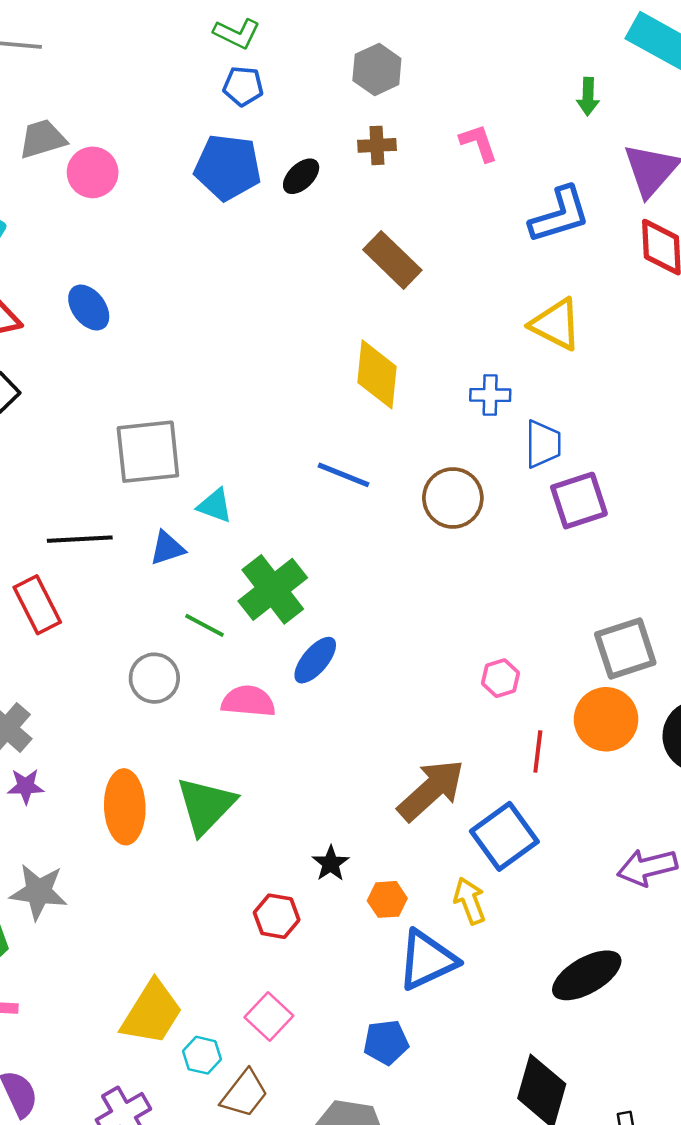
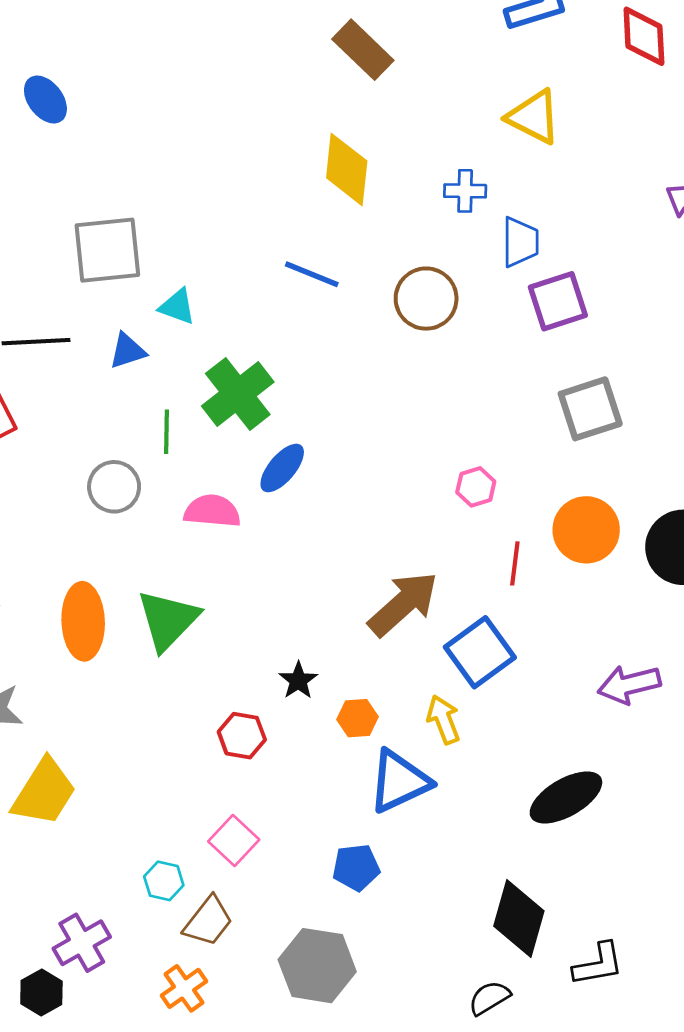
green line: (205, 625) -> (167, 432), turned 63
gray square: (625, 649) -> (590, 409), moved
yellow trapezoid: (152, 1013) -> (44, 792), moved

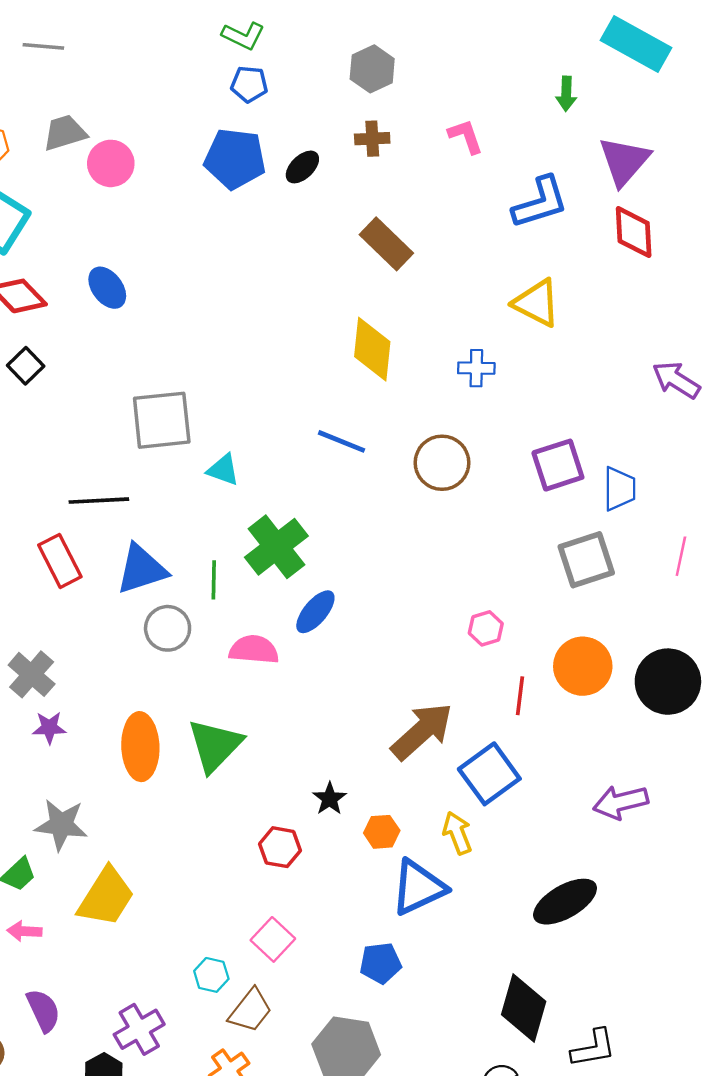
blue trapezoid: (520, 242) -> (619, 489), moved
blue triangle: (128, 351) -> (142, 569), moved, size x1.6

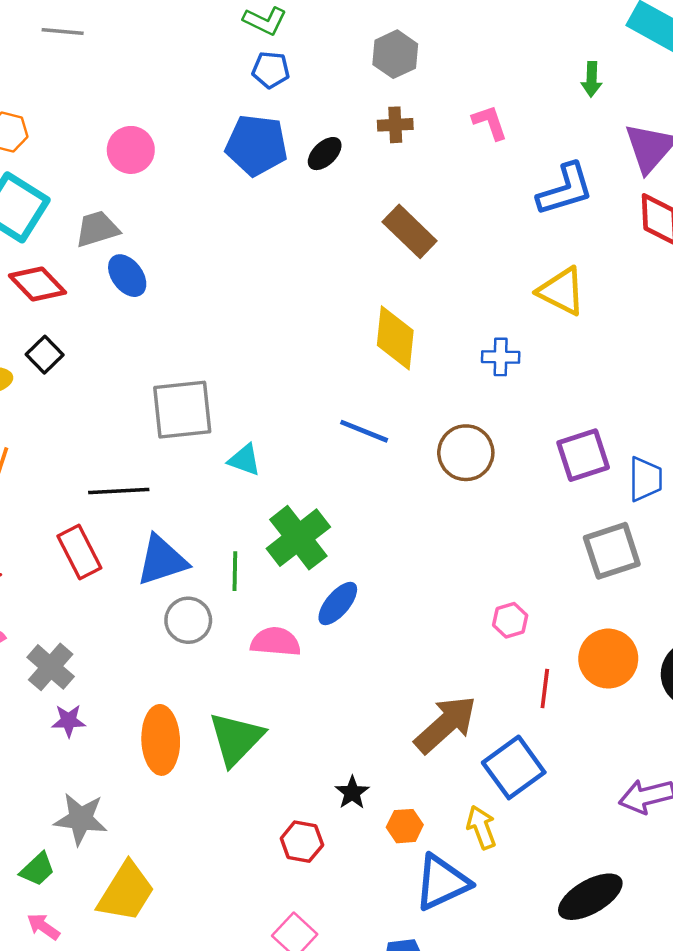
gray trapezoid: (65, 133) -> (97, 229), moved
pink arrow: (24, 931) -> (43, 927), turned 32

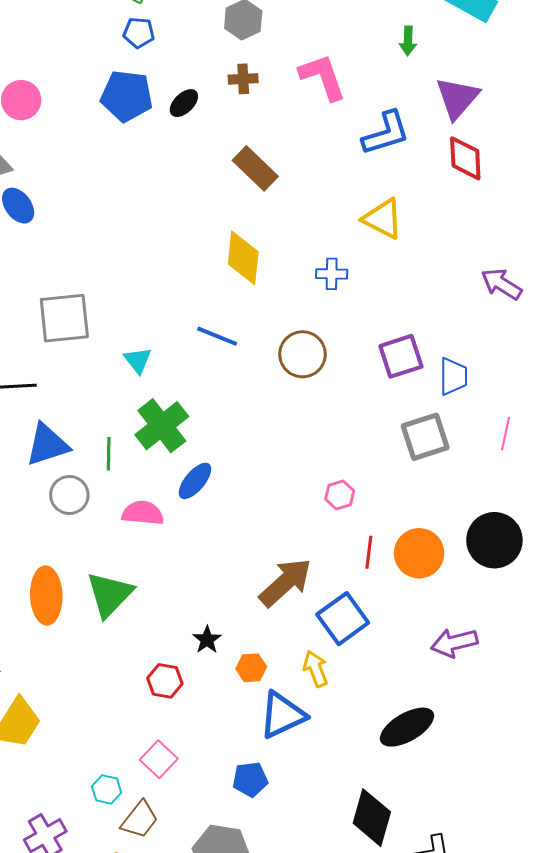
pink L-shape: (490, 122) -> (323, 77), size x1.6
cyan triangle: (244, 460) -> (138, 360), moved, turned 32
orange circle: (608, 659) -> (419, 553), moved

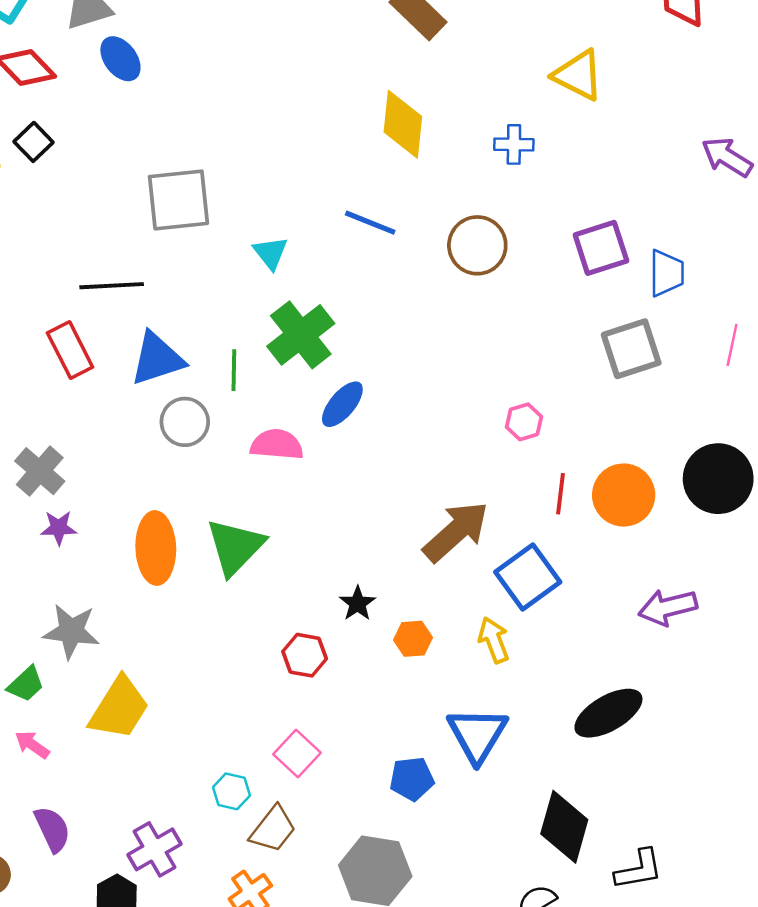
blue triangle: (282, 715) -> (477, 735), moved, turned -34

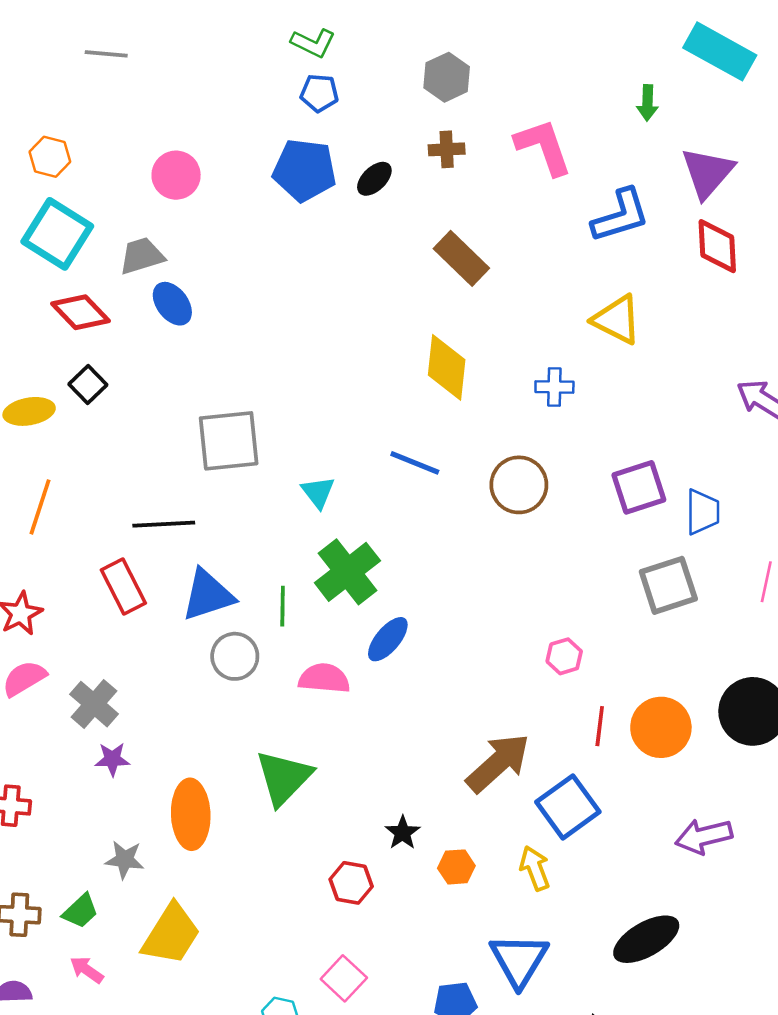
orange ellipse: (156, 548) -> (191, 814), moved
gray star: (71, 631) -> (125, 860), size x0.7

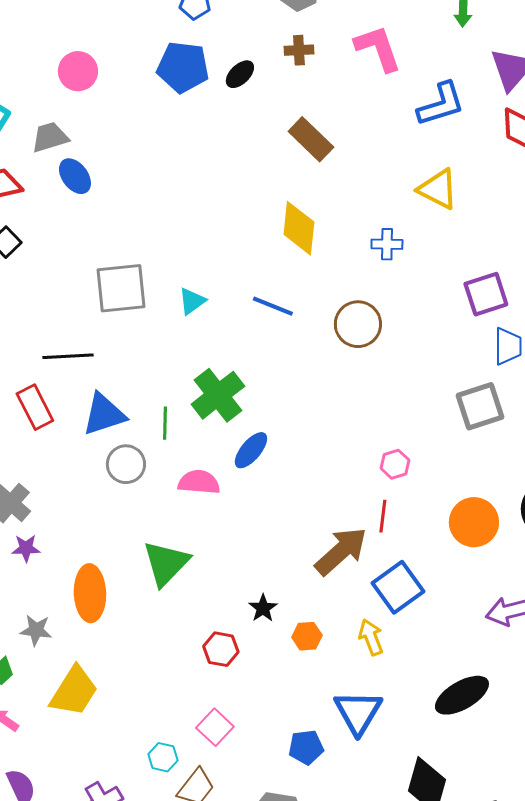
purple square: (639, 487) -> (486, 294), moved
cyan triangle: (318, 492) -> (192, 301), moved, turned 32
red line: (600, 726) -> (383, 516), moved

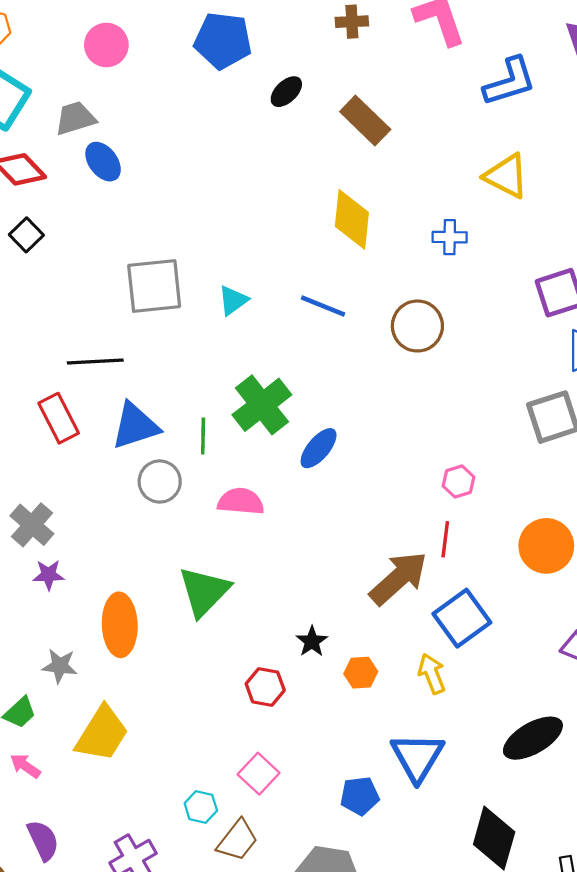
black ellipse: (240, 74) -> (286, 92), moved
blue ellipse: (251, 450) -> (319, 448), moved

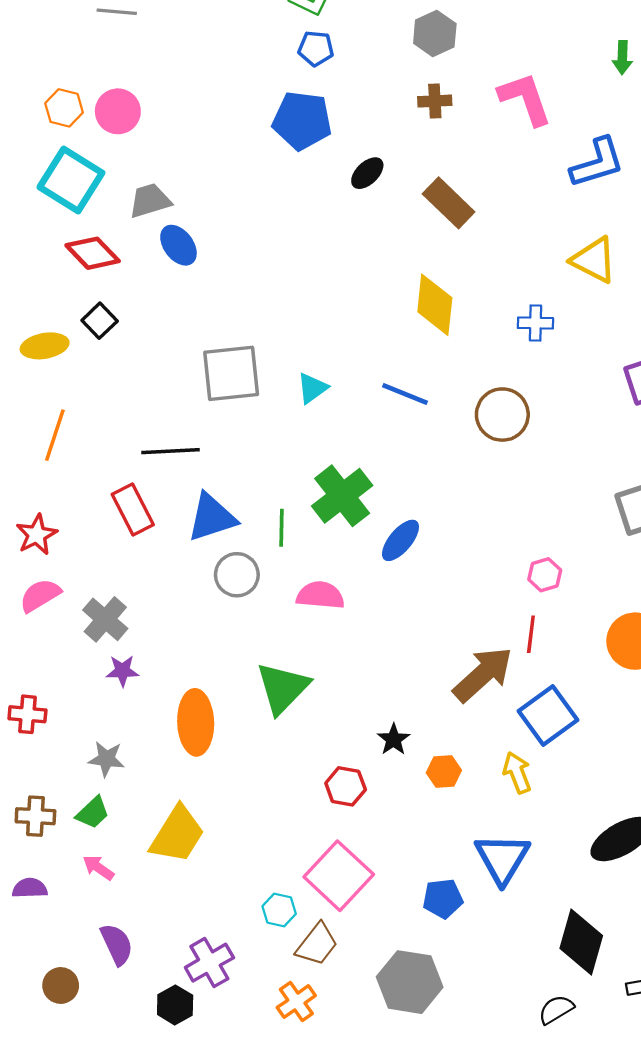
pink circle: (106, 45) -> (118, 111), moved
gray star: (60, 666) -> (106, 759), moved
pink square: (259, 774) -> (339, 876), size x1.6

